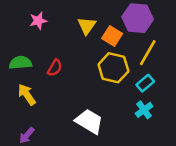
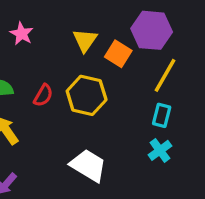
pink star: (38, 21) -> (22, 34), turned -30
yellow hexagon: (113, 68) -> (87, 95), moved
cyan rectangle: (145, 83) -> (162, 115), turned -36

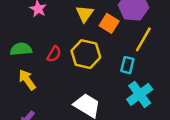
cyan rectangle: (162, 115) -> (127, 65), moved
cyan cross: (160, 150) -> (140, 94), size x1.5

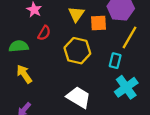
orange square: (109, 23) -> (98, 23), turned -35
red semicircle: (54, 54) -> (44, 33), moved

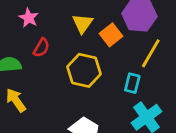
orange square: (98, 23) -> (111, 35), turned -35

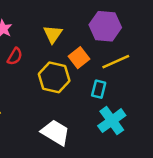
orange square: (111, 35) -> (79, 58), moved
yellow line: (151, 53) -> (116, 62), turned 36

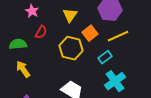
cyan rectangle: (99, 89) -> (105, 57), turned 40

